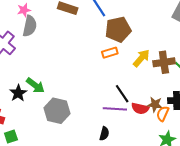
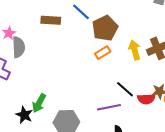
yellow arrow: (141, 58) -> (135, 50), turned -42
green arrow: (35, 85) -> (39, 103), turned 96
purple line: (115, 109) -> (109, 107), moved

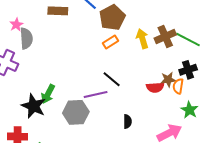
black line: (125, 89) -> (112, 79), moved
purple line: (109, 107) -> (96, 95), moved
black star: (24, 115) -> (34, 106), size x1.4

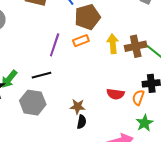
black line: (112, 79) -> (42, 75), moved, turned -66
brown star: (168, 80) -> (78, 107), moved
purple line: (96, 95) -> (55, 45), moved, turned -70

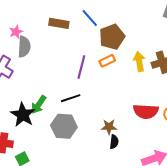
red semicircle: (115, 94) -> (146, 111), size x1.4

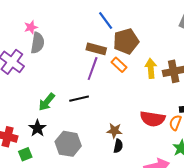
brown rectangle: (59, 23) -> (96, 49), moved
orange rectangle: (107, 61) -> (119, 65), turned 63
black star: (23, 115) -> (37, 128), moved, size x0.7
gray hexagon: (64, 126) -> (68, 144), moved

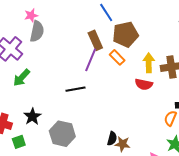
brown rectangle: (96, 49) -> (95, 40), turned 48
green arrow: (47, 102) -> (22, 78), moved
red semicircle: (153, 119) -> (144, 84), moved, size x0.7
brown star: (114, 131) -> (122, 144), moved

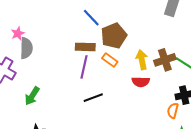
brown rectangle: (95, 40) -> (85, 47), turned -54
green arrow: (22, 78) -> (32, 96), moved
black line: (75, 89) -> (93, 98), moved

